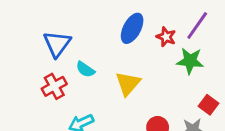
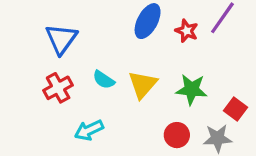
green star: (190, 61) -> (192, 89), moved
cyan semicircle: (85, 69) -> (104, 80), moved

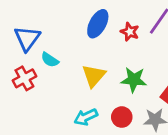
cyan semicircle: (104, 80) -> (50, 60), moved
cyan arrow: (89, 130) -> (86, 117), moved

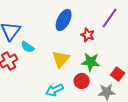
red star: (130, 32) -> (88, 35), moved
red circle: (122, 117) -> (82, 81), moved

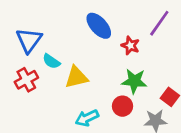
blue ellipse: (64, 20) -> (99, 26), turned -70
yellow triangle: (61, 59) -> (76, 77), moved, turned 36

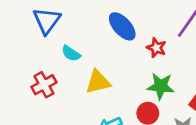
blue triangle: (29, 40) -> (47, 21), moved
cyan semicircle: (51, 61) -> (71, 53), moved

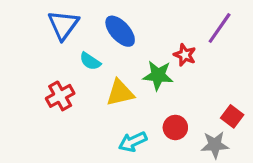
blue ellipse: (122, 26) -> (120, 31), moved
green star: (161, 86) -> (158, 75), moved

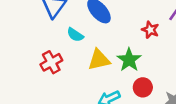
green star: (158, 75) -> (129, 60), moved, turned 30

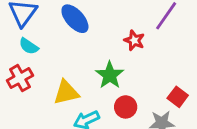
cyan semicircle: (75, 35) -> (29, 46), moved
yellow triangle: (99, 60) -> (66, 92), moved

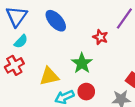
cyan semicircle: (29, 46) -> (21, 41), turned -80
red circle: (126, 107) -> (86, 92), moved

